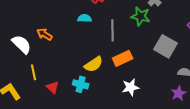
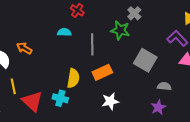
yellow semicircle: (94, 64) -> (73, 78), turned -48
red triangle: (53, 87) -> (32, 101), size x1.6

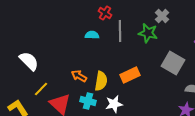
gray line: (92, 44) -> (120, 31), moved
orange arrow: (24, 48) -> (79, 76), moved
yellow line: (13, 86) -> (41, 89), turned 56
white star: (110, 101) -> (114, 104), moved

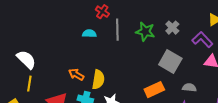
gray cross: (162, 16) -> (172, 28), moved
orange rectangle: (130, 75) -> (154, 90), moved
yellow line: (41, 89) -> (29, 84), moved, turned -35

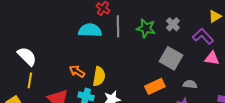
cyan semicircle: (89, 34) -> (90, 30), size x1.6

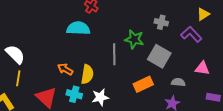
gray cross: (173, 24) -> (161, 22), turned -32
gray line: (118, 26) -> (114, 54), moved
green star: (146, 28) -> (134, 39), moved
pink triangle: (212, 58) -> (202, 68), moved

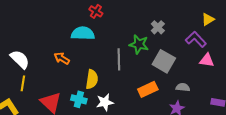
gray cross: (161, 22) -> (158, 27), moved, turned 32
pink triangle: (202, 68) -> (207, 60), moved
orange arrow: (65, 69) -> (62, 58), moved

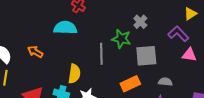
orange arrow: (62, 58) -> (35, 52), moved
gray square: (164, 61) -> (146, 56), turned -35

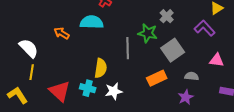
orange arrow: (35, 52) -> (62, 33), moved
pink triangle: (189, 55) -> (217, 60), moved
gray square: (146, 56) -> (173, 50), turned -30

